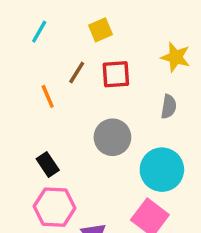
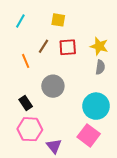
yellow square: (101, 30) -> (58, 20), turned 32
yellow star: (176, 57) -> (99, 46), moved
gray circle: (112, 137) -> (53, 86), moved

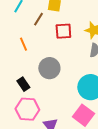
brown line: (44, 46) -> (38, 19), moved

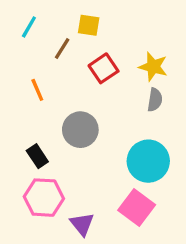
red square: (63, 31) -> (104, 68), turned -30

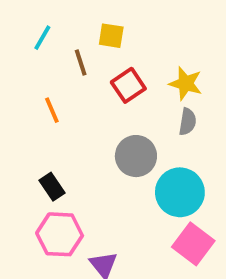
brown line: (62, 48) -> (81, 62), turned -50
gray circle: (80, 130) -> (136, 156), moved
pink square: (137, 207) -> (193, 244), moved

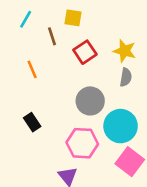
pink hexagon: (60, 234) -> (82, 143), moved

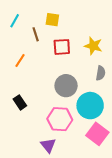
red square: (85, 52) -> (62, 47), turned 30
orange line: (32, 69) -> (20, 61), turned 56
gray semicircle: (126, 77) -> (101, 73), moved

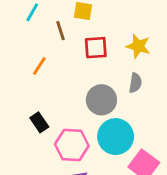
gray semicircle: (101, 73) -> (135, 83), moved
cyan circle: (90, 106) -> (116, 137), moved
pink hexagon: (60, 119) -> (72, 145), moved

